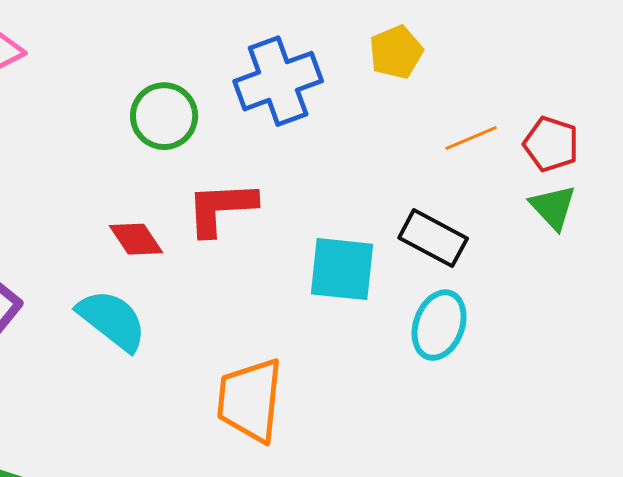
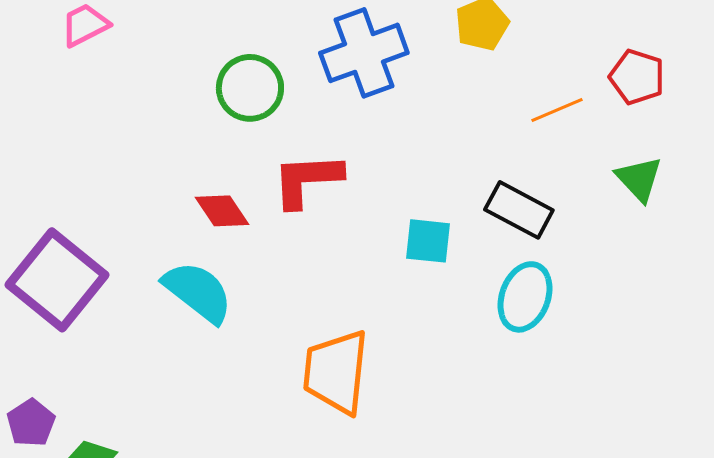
red pentagon: (551, 144) -> (637, 77), moved
cyan square: (342, 269) -> (428, 241), size x0.7

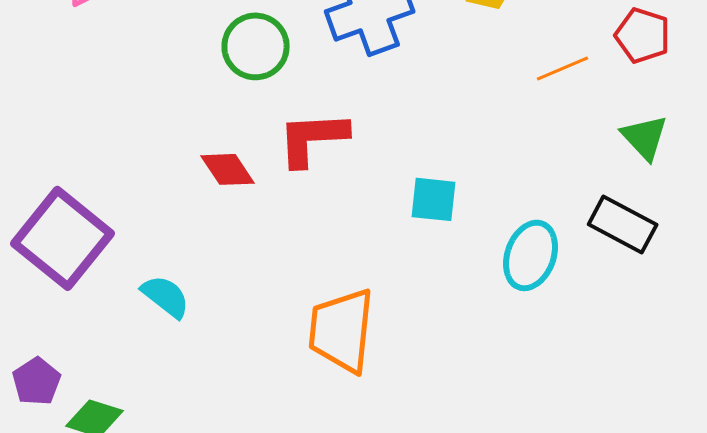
black rectangle: (519, 210) -> (623, 224), moved
cyan semicircle: (198, 292) -> (166, 296), moved, size x0.7

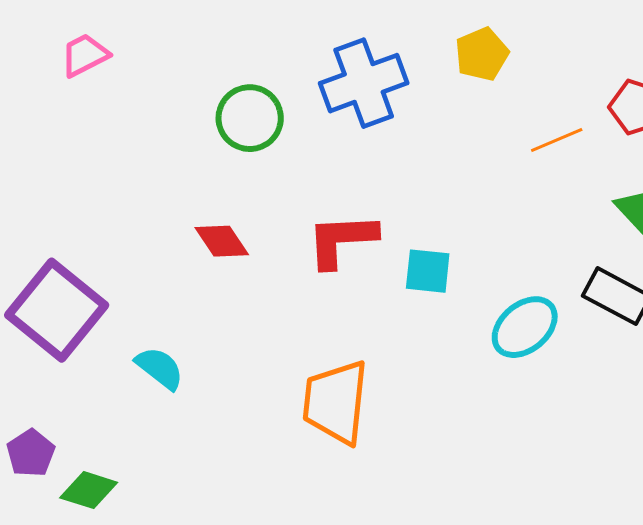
red L-shape: (313, 138) -> (342, 240), moved
cyan ellipse: (531, 255) -> (525, 327), turned 30

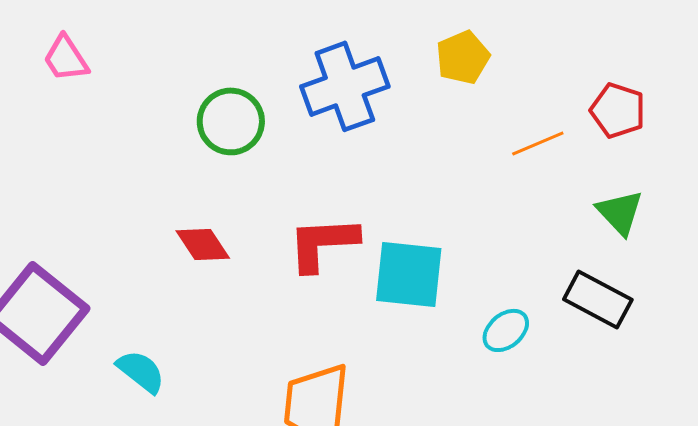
pink trapezoid: (85, 55) -> (66, 58), turned -96
cyan square: (428, 271) -> (409, 274), size x1.5
cyan ellipse: (525, 327) -> (506, 330), size x0.7

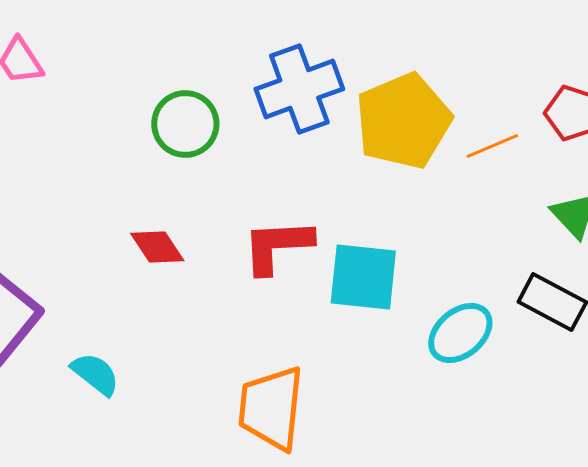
yellow pentagon: (463, 57) -> (403, 121), moved, size x1.8
cyan ellipse: (506, 330) -> (460, 333), size x1.4

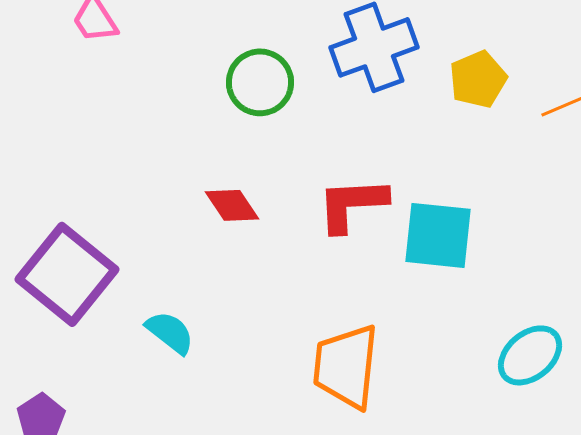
yellow pentagon: (403, 121) -> (478, 79), size x0.6
cyan ellipse: (460, 333) -> (530, 355), moved

